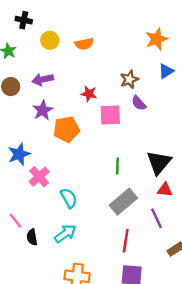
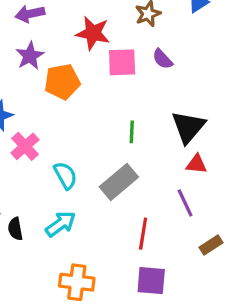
red star: (89, 94) -> (93, 33), size x1.5
purple semicircle: (139, 103) -> (162, 59), moved
gray rectangle: (123, 202) -> (119, 182), moved

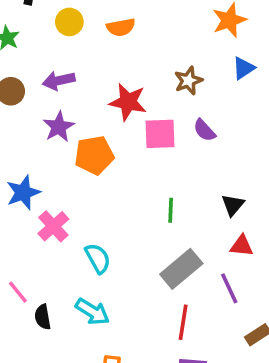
black triangle: (188, 127) -> (233, 205), size x0.6
gray rectangle: (119, 182) -> (181, 269), moved
cyan arrow: (61, 224) -> (92, 312), turned 68

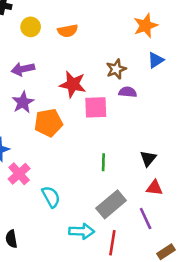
purple semicircle: (204, 130) -> (128, 92), moved, turned 138
cyan arrow: (92, 312) -> (82, 231), moved, turned -30

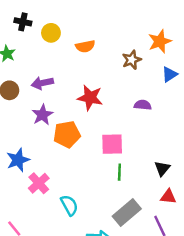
yellow circle: (31, 27) -> (51, 33), moved
brown star: (116, 69) -> (132, 60), moved
pink square: (96, 107) -> (112, 144), moved

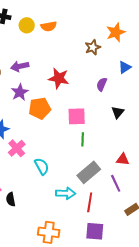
orange semicircle: (85, 46) -> (49, 26), moved
blue triangle: (170, 74) -> (125, 67), moved
purple semicircle: (143, 105) -> (102, 84), turned -72
black triangle: (162, 169) -> (118, 112), moved

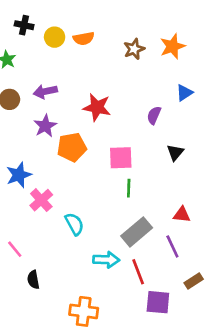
brown star: (93, 47) -> (134, 49), moved
black semicircle: (11, 199) -> (33, 280), moved
red line: (90, 202) -> (138, 272), turned -30
purple square: (95, 231) -> (158, 302), moved

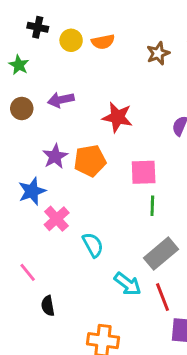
purple star: (45, 126) -> (55, 156), moved
cyan arrow: (106, 260) -> (128, 284), turned 35

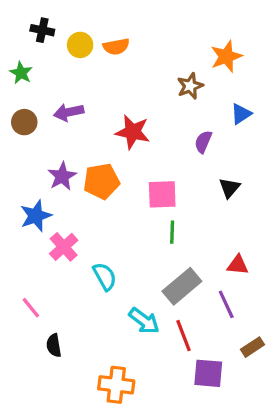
brown star: (158, 53) -> (190, 86), moved

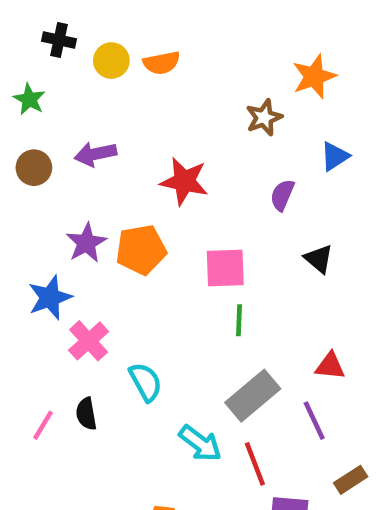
black triangle: (230, 188) -> (319, 259), turned -30
pink line: (31, 308) -> (43, 425), turned 70
black semicircle: (54, 345) -> (86, 414), moved

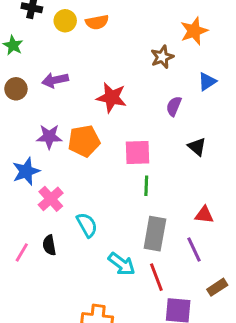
purple star: (86, 243) -> (49, 137), turned 30
gray rectangle: (253, 396) -> (155, 234), turned -40

